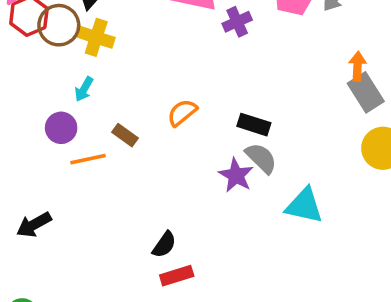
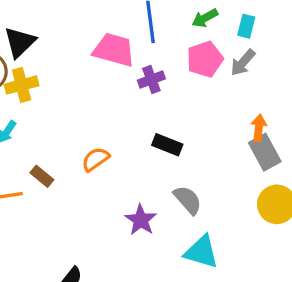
yellow cross: (96, 37) -> (22, 85), turned -36
black rectangle: (254, 125) -> (167, 145), moved
gray semicircle: (261, 158) -> (188, 200), moved

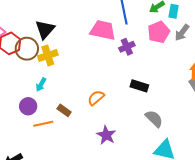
cyan rectangle: (246, 26) -> (174, 11), moved
purple star: (141, 220) -> (106, 135), moved

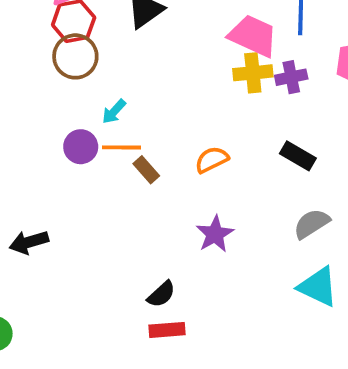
brown circle: (27, 49) -> (75, 56), moved
yellow cross: (48, 55) -> (253, 73), moved
gray semicircle: (154, 119) -> (312, 224), turned -90
orange line: (43, 124) -> (122, 147), moved

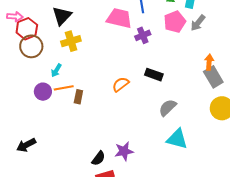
yellow cross: (253, 73) -> (71, 41), moved
orange semicircle: (212, 160) -> (121, 84), moved
brown rectangle: (146, 170) -> (78, 97), turned 64
purple star: (215, 234) -> (124, 151), moved, turned 30

